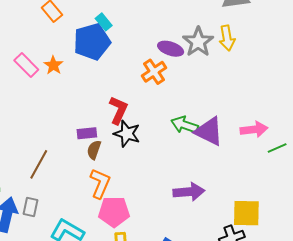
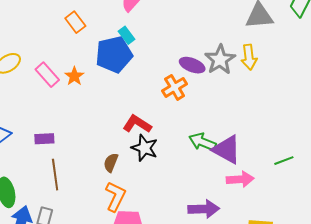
red L-shape: (118, 110) -> (137, 124), turned -84
pink arrow: (254, 129) -> (240, 179), moved
purple rectangle: (87, 133) -> (44, 139), moved
green line: (277, 148) -> (284, 161), moved
brown line: (39, 164) -> (55, 175), turned -40

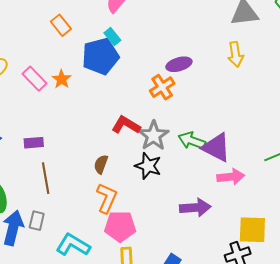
gray star: (220, 60) -> (154, 136), moved
purple ellipse: (192, 65) -> (179, 64), turned -35
black star: (145, 148) -> (148, 166), moved

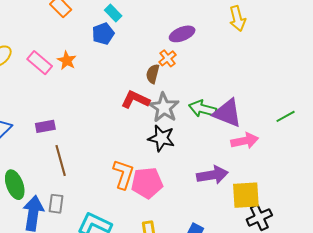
blue pentagon: (100, 56) -> (103, 34), size x0.6
orange cross: (162, 87) -> (168, 58), size x0.7
brown semicircle: (101, 164) -> (153, 74), moved
pink pentagon: (120, 226) -> (147, 183), moved
yellow square: (252, 230) -> (246, 195), moved

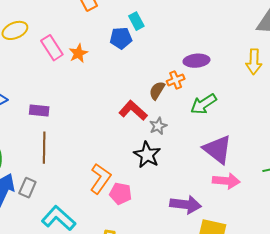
gray star: (164, 107) -> (158, 126), size x0.6
green arrow: (202, 109) -> (204, 104), moved, turned -64
pink pentagon: (147, 183) -> (121, 193), size x0.7

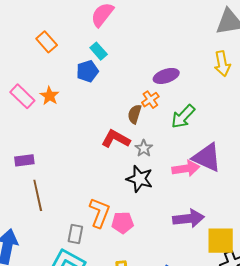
pink arrow: (226, 181) -> (186, 169), moved
gray rectangle: (27, 188) -> (75, 234), moved

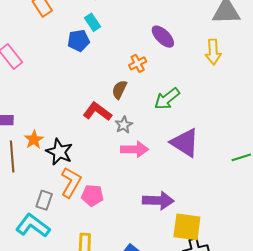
purple ellipse: (166, 76) -> (163, 37), moved, turned 55
orange star: (50, 96) -> (34, 140), moved
orange cross: (150, 100) -> (138, 63), moved
pink arrow: (186, 169) -> (135, 149), moved
black star: (140, 179) -> (59, 152), moved

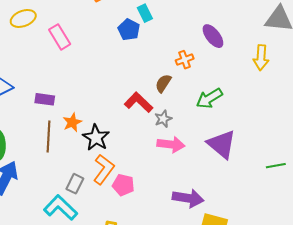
blue pentagon: (79, 41) -> (129, 30), turned 30

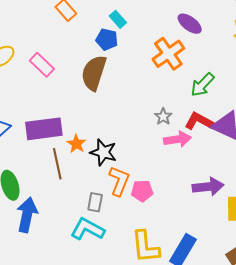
orange cross: (185, 60) -> (168, 54), size x1.8
brown semicircle: (163, 83) -> (94, 73), moved, size x1.8
purple rectangle: (45, 99) -> (44, 129), size x1.8
red L-shape: (139, 102) -> (199, 121), moved

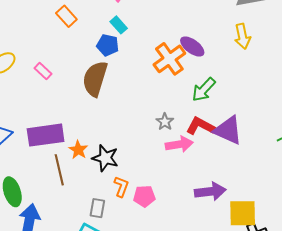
purple ellipse: (190, 24) -> (192, 47), moved
pink rectangle: (42, 65) -> (43, 71), size x0.7
orange L-shape: (119, 181) -> (121, 187), size x0.7

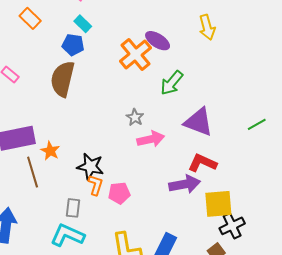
red L-shape: (200, 126) -> (202, 163), moved
black star: (105, 158) -> (90, 166), moved

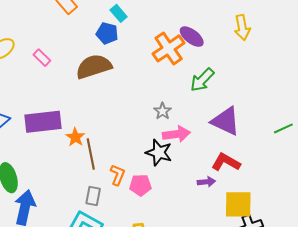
brown semicircle: (63, 79) -> (94, 66), turned 54
black star: (90, 166) -> (159, 153), moved
brown line: (33, 172) -> (91, 154), moved
purple arrow: (185, 184) -> (206, 182), size x0.6

